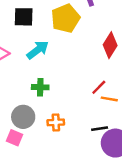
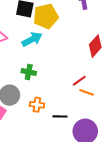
yellow pentagon: (65, 18) -> (46, 16), moved
black line: (100, 129) -> (60, 116), moved

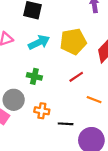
yellow pentagon: (46, 16) -> (73, 41), moved
red line: (79, 81) -> (76, 77), moved

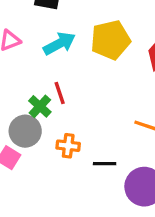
green cross: (34, 76) -> (40, 106), moved, turned 32
red line: (76, 77) -> (60, 93), moved, turned -72

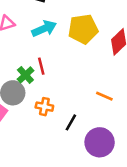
black line: (105, 164) -> (71, 122), turned -66

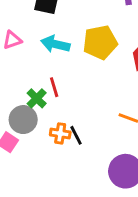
cyan arrow: (44, 29) -> (55, 44), turned -140
black line: (71, 122) -> (76, 135), moved, turned -54

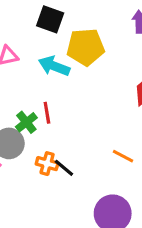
yellow pentagon: (100, 42) -> (86, 47), moved
black line: (76, 135) -> (64, 168), turned -30

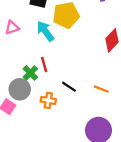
cyan arrow: (54, 66) -> (45, 31), turned 40
black line: (64, 168) -> (69, 87), moved

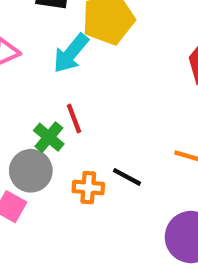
cyan arrow: (45, 31) -> (71, 53), turned -100
black line: (69, 87) -> (127, 177), moved

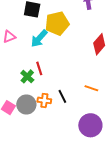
gray circle: (31, 171) -> (26, 104), moved
black line: (127, 177) -> (62, 96), turned 32

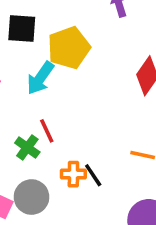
orange cross: (44, 100) -> (73, 174), moved

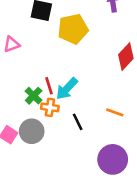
cyan arrow: (40, 78) -> (67, 89), moved
orange cross: (73, 174) -> (50, 107), moved

